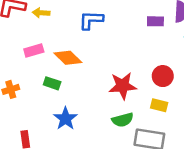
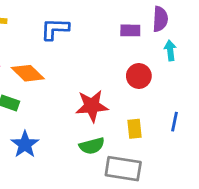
red circle: (163, 76) -> (139, 76), moved
yellow rectangle: (159, 105) -> (135, 129), turned 70

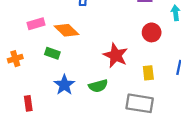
red star: (92, 106) -> (116, 55), turned 30
green semicircle: (92, 146) -> (98, 86), moved

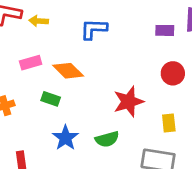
red star: (116, 55) -> (129, 102), turned 30

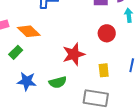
green rectangle: (51, 99) -> (16, 52), turned -64
blue star: (65, 138) -> (27, 81), turned -30

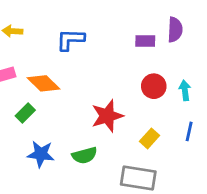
cyan arrow: (129, 15) -> (185, 90), moved
yellow rectangle: (104, 70) -> (150, 138), turned 48

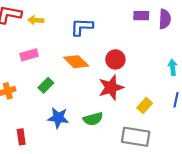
purple rectangle: (145, 41) -> (141, 16), moved
orange diamond: (44, 83) -> (76, 62), moved
red circle: (154, 86) -> (115, 59), moved

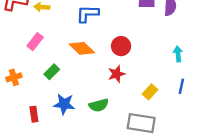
pink rectangle: (29, 55) -> (35, 42), turned -36
red star: (111, 87) -> (117, 74), size x0.7
red rectangle: (21, 137) -> (34, 114), moved

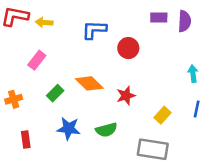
red circle: (121, 46) -> (128, 48), moved
orange diamond: (82, 48) -> (89, 83), moved
red rectangle: (34, 114) -> (26, 140), moved

